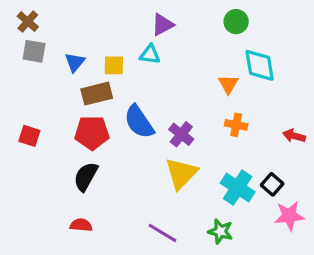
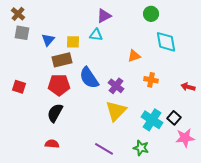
orange triangle: (228, 84) -> (134, 56), moved, turned 40

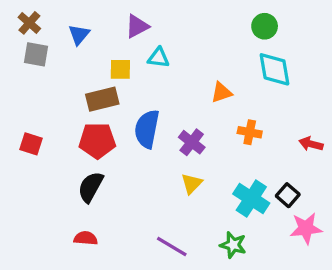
green circle: (151, 14) -> (265, 26), moved
purple triangle: (104, 16) -> (137, 26), moved
blue triangle: (48, 40) -> (79, 35), moved
blue semicircle: (89, 78) -> (147, 129), turned 45
yellow triangle: (116, 111) -> (192, 184), size x0.6

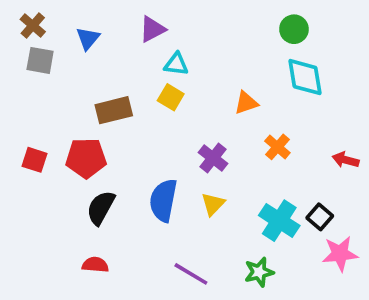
yellow square: (120, 69) -> (171, 97), moved, turned 30
blue semicircle: (147, 129) -> (163, 200), moved
orange cross: (250, 132) -> (277, 147), turned 30
red pentagon: (97, 141) -> (86, 158), moved
green star: (233, 245) -> (259, 272), turned -30

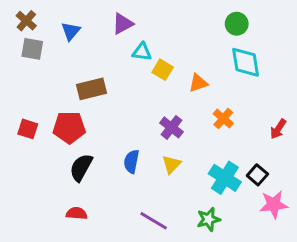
yellow square: (171, 97) -> (163, 70), moved
red arrow: (346, 160) -> (278, 129), turned -72
blue semicircle: (163, 200) -> (131, 162), size x0.7

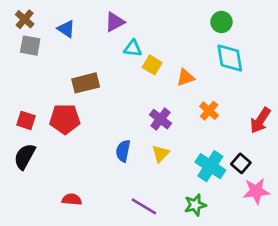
blue triangle: (71, 31) -> (66, 29), turned -36
red arrow: (278, 129) -> (260, 120), size x1.4
black semicircle: (81, 167) -> (25, 156), moved

